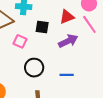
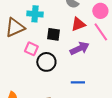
black circle: (34, 68) -> (46, 62), moved

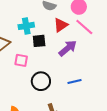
cyan cross: (35, 14) -> (26, 26), moved
black circle: (46, 62) -> (41, 81), moved

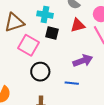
purple arrow: (68, 48) -> (83, 61), moved
pink square: (21, 60) -> (29, 45), size x1.5

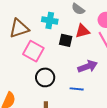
black square: (52, 33) -> (66, 40), moved

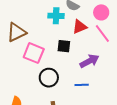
cyan cross: (50, 20) -> (56, 16), moved
black square: (66, 40) -> (64, 46), moved

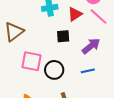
pink square: (34, 53) -> (32, 61), moved

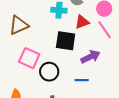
black square: (63, 36) -> (66, 41), size x1.5

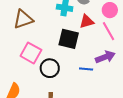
purple arrow: (90, 57) -> (105, 57), moved
blue line: (82, 80) -> (86, 69), moved

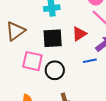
red triangle: (87, 22) -> (79, 34), moved
black square: (69, 39) -> (53, 38), moved

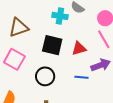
pink square: (32, 61) -> (14, 59), moved

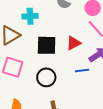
cyan cross: (60, 16) -> (30, 16), moved

